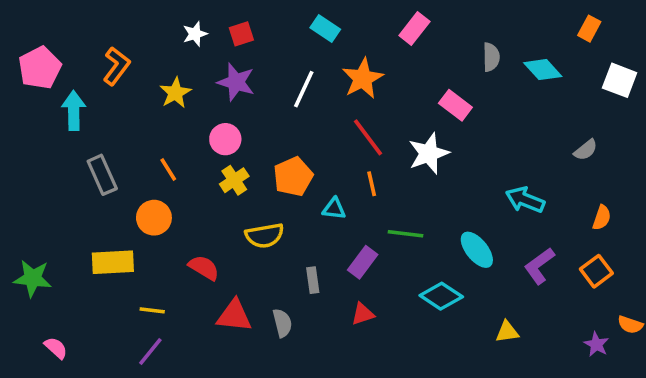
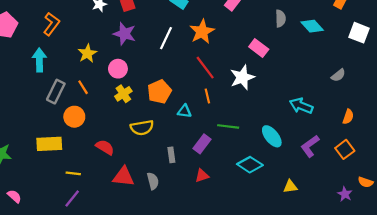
yellow star: (175, 93) -> (87, 53), moved
cyan arrow: (74, 111) -> (39, 60), moved
gray rectangle: (102, 175) -> (56, 92), moved, turned 50

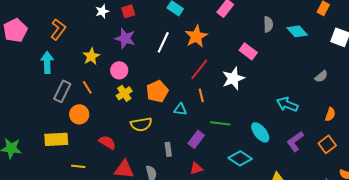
red line: (205, 68) -> (199, 69), turned 75

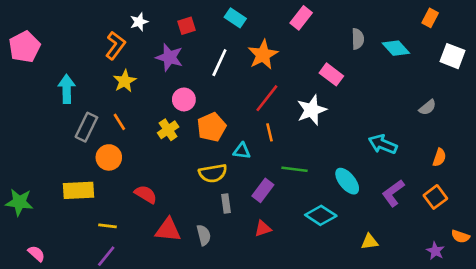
red square: (128, 11) -> (187, 26), moved
orange L-shape: (58, 29) -> (115, 45), moved
pink circle: (119, 70) -> (184, 99), moved
yellow semicircle: (141, 124) -> (213, 173), moved

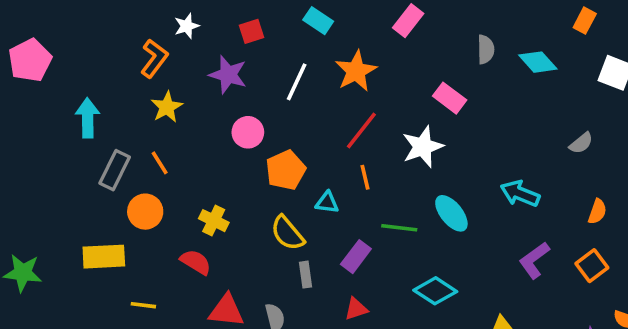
yellow cross: (168, 130) -> (214, 221), moved, turned -30
yellow semicircle: (213, 173) -> (288, 233), turned 60
cyan ellipse: (347, 181) -> (451, 213), moved

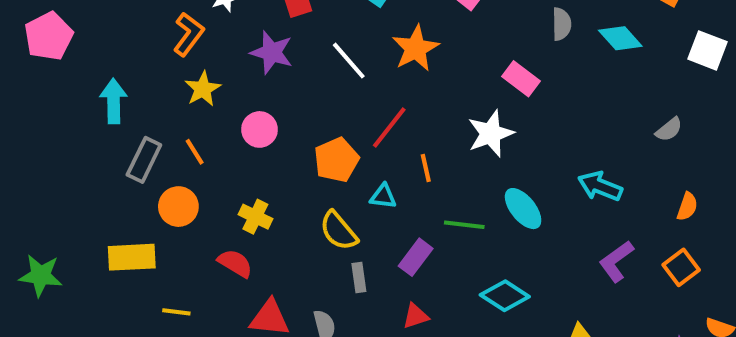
white line: (297, 82) -> (349, 61), turned -66
red line: (361, 130) -> (389, 127), moved
pink circle: (248, 132) -> (259, 129), moved

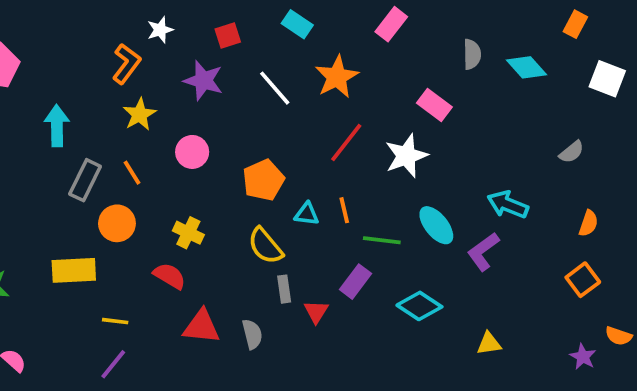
red line: (389, 127) -> (346, 143), moved
orange line: (426, 168) -> (344, 210), moved
purple rectangle: (416, 257) -> (356, 282), moved
purple L-shape: (616, 261) -> (483, 252), moved
red triangle: (416, 316) -> (316, 312), moved, turned -40

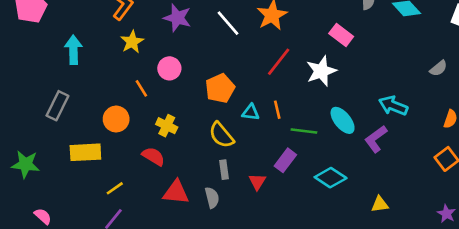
orange line: (132, 173) -> (141, 88), moved
gray rectangle: (85, 180) -> (57, 106), moved
gray rectangle: (284, 289) -> (224, 170), moved
yellow line: (115, 321) -> (115, 188), turned -42

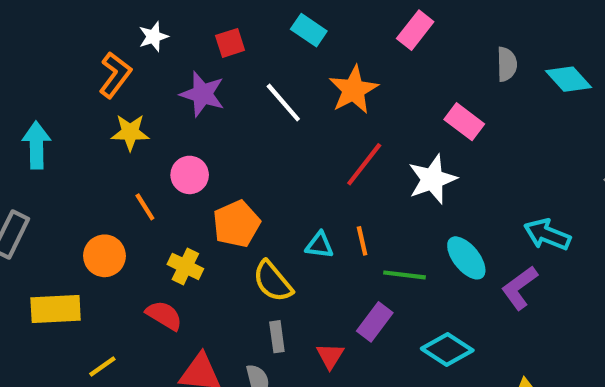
yellow star: (132, 42) -> (130, 132), turned 30
orange pentagon: (220, 88) -> (236, 224), moved

